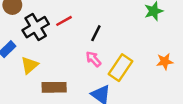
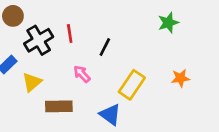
red line: (64, 21) -> (70, 33), turned -70
pink arrow: (93, 59) -> (82, 74), moved

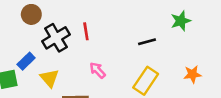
black line: (105, 47) -> (147, 42), moved, turned 48
yellow triangle: (32, 82) -> (49, 78), turned -30

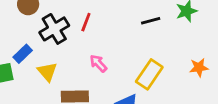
red line: (86, 31) -> (86, 22), turned 30
black line: (147, 42) -> (151, 21), moved

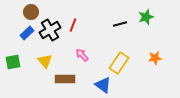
blue rectangle: (23, 54) -> (27, 33), moved

